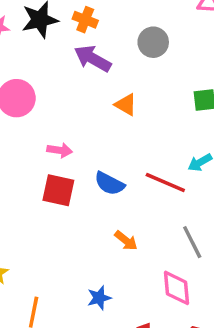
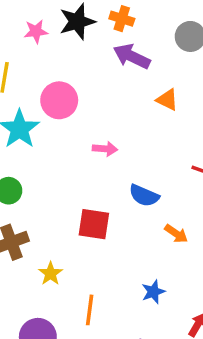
blue semicircle: (109, 184) -> (144, 196), moved
red square: (58, 190) -> (94, 224), moved

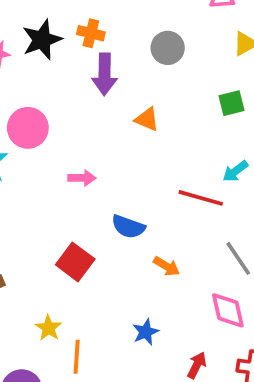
purple arrow: (132, 56) -> (105, 74), turned -111
red square: (94, 224) -> (75, 262), turned 32
yellow star: (51, 273) -> (48, 328), moved

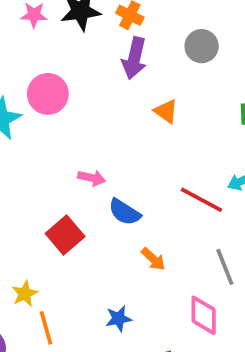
pink arrow: (82, 178) -> (92, 178), moved
orange line: (77, 357) -> (46, 328), turned -32

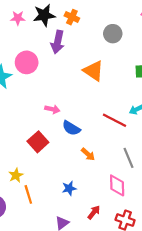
purple arrow: (134, 58) -> (58, 42), moved
orange triangle: (166, 111) -> (93, 71), size x1.5

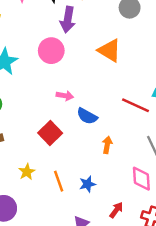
pink circle: (27, 62) -> (51, 51), moved
orange arrow: (88, 154) -> (107, 145), turned -120
orange line: (28, 194) -> (59, 181), moved

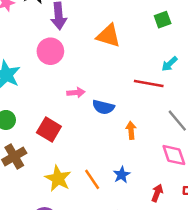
red square: (50, 133) -> (49, 130), moved
yellow star: (27, 172) -> (58, 178), size x1.5

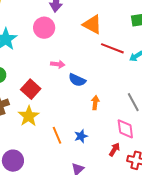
red line: (149, 84) -> (112, 48), moved
yellow star: (58, 178) -> (29, 116), moved
red arrow: (157, 193) -> (114, 149), moved

